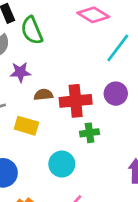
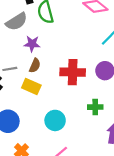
brown semicircle: (43, 95) -> (35, 66), moved, turned 112
green cross: (90, 133) -> (95, 107), moved

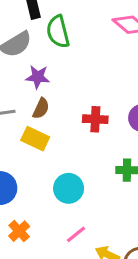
red cross: (73, 72) -> (95, 119), size x0.7

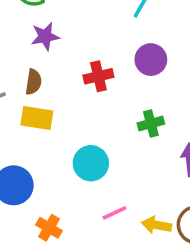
purple star: (38, 77) -> (45, 36), moved
pink line: (76, 234) -> (114, 213), turned 30

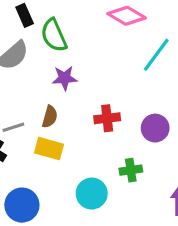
purple circle: (151, 60) -> (155, 128), moved
green cross: (151, 123) -> (131, 170), moved

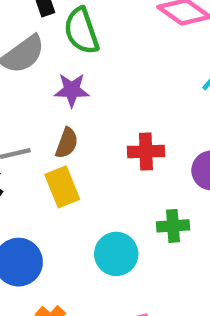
purple star: (65, 78) -> (72, 90), moved
yellow rectangle: (49, 149) -> (62, 187), turned 48

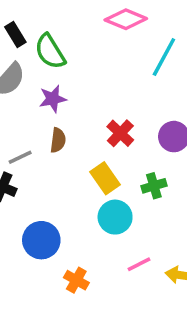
red cross: (146, 151) -> (120, 133), turned -32
yellow rectangle: (62, 187) -> (105, 178), moved

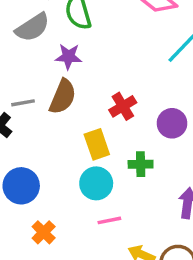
brown semicircle: (58, 140) -> (63, 97), size x1.5
pink line: (139, 264) -> (109, 220), moved

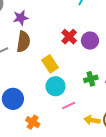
red cross: (123, 106) -> (69, 37), moved
green cross: (141, 164) -> (91, 79), moved

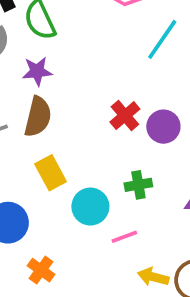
yellow rectangle: (50, 64) -> (51, 173), moved
green cross: (91, 79) -> (138, 185), moved
pink line: (69, 106) -> (124, 237), moved

